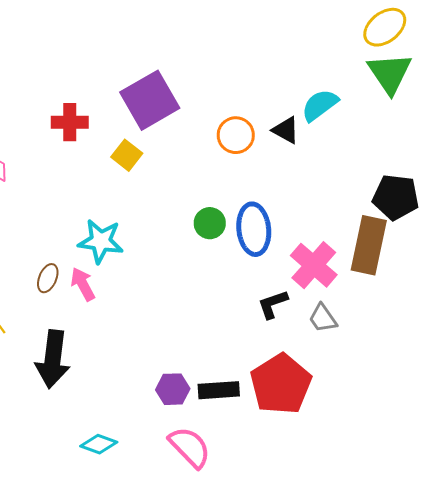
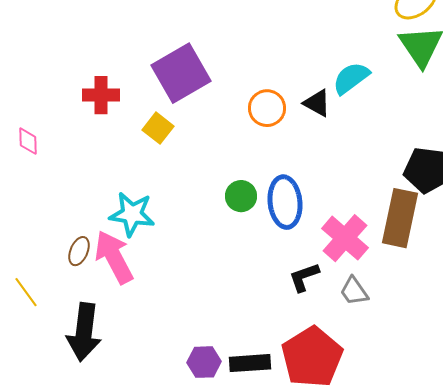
pink arrow: (83, 284) -> (114, 257), size x1.6

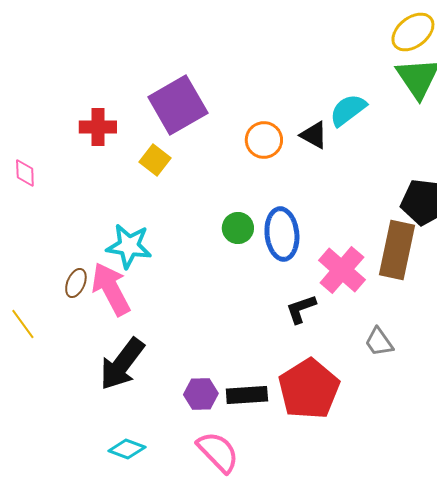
gray trapezoid: (354, 291) -> (379, 342), moved
black arrow: (84, 332) -> (122, 364), moved, turned 30

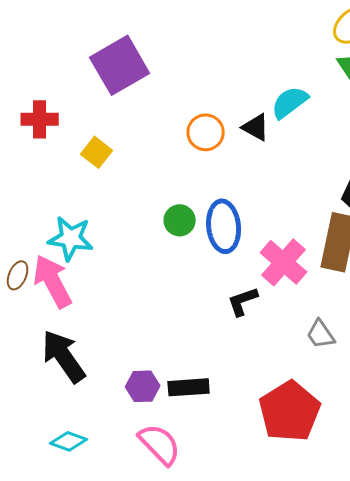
purple square: (178, 105) -> (120, 65), moved
black arrow: (122, 364) -> (64, 356), turned 108
red pentagon: (309, 389) -> (290, 411), moved

